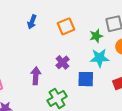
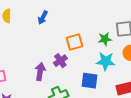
orange square: (66, 26) -> (74, 42), moved
purple cross: (63, 62) -> (60, 61), moved

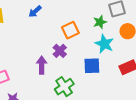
blue arrow: (43, 18) -> (35, 11), turned 32
cyan star: (106, 61) -> (104, 44), turned 30

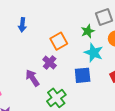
blue arrow: (35, 11) -> (22, 25), turned -40
purple arrow: (42, 65) -> (32, 78), turned -30

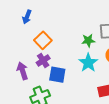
orange square: (59, 41) -> (43, 40), moved, turned -30
blue square: (83, 75) -> (57, 75), moved

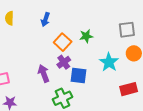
green star: (88, 41) -> (86, 36), moved

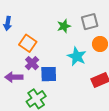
green star: (86, 36) -> (64, 26), moved
purple arrow: (44, 73) -> (14, 77), turned -60

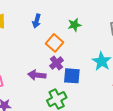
green star: (64, 26) -> (74, 25), moved

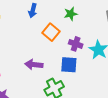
purple cross: (56, 63) -> (76, 44), moved, turned -32

